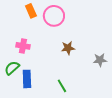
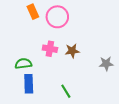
pink cross: (23, 46) -> (50, 49), moved
green semicircle: (12, 68) -> (23, 64), moved, turned 35

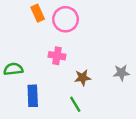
brown star: (72, 51) -> (83, 78), moved
green semicircle: (23, 64) -> (13, 69), moved

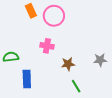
green line: (75, 104) -> (76, 86), moved

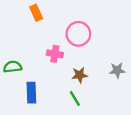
pink circle: (54, 16) -> (78, 34), moved
green line: (76, 86) -> (75, 99), moved

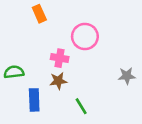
brown star: (80, 75) -> (58, 81), moved

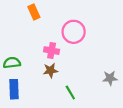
gray star: (127, 76) -> (110, 78), moved
blue rectangle: (34, 100) -> (14, 89), moved

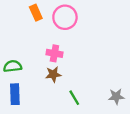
pink circle: (74, 32) -> (65, 17), moved
gray star: (110, 78) -> (116, 96), moved

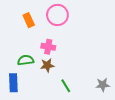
orange rectangle: (36, 13) -> (29, 20), moved
green semicircle: (13, 66) -> (26, 60), moved

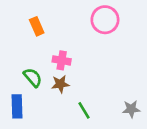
pink circle: (57, 15) -> (105, 20), moved
green semicircle: (26, 60) -> (33, 77), turned 56

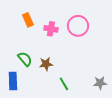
pink circle: (105, 20) -> (78, 26), moved
pink cross: (62, 60) -> (51, 29), moved

